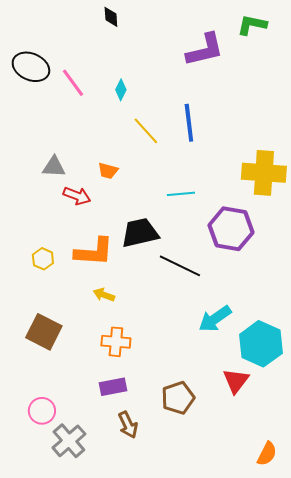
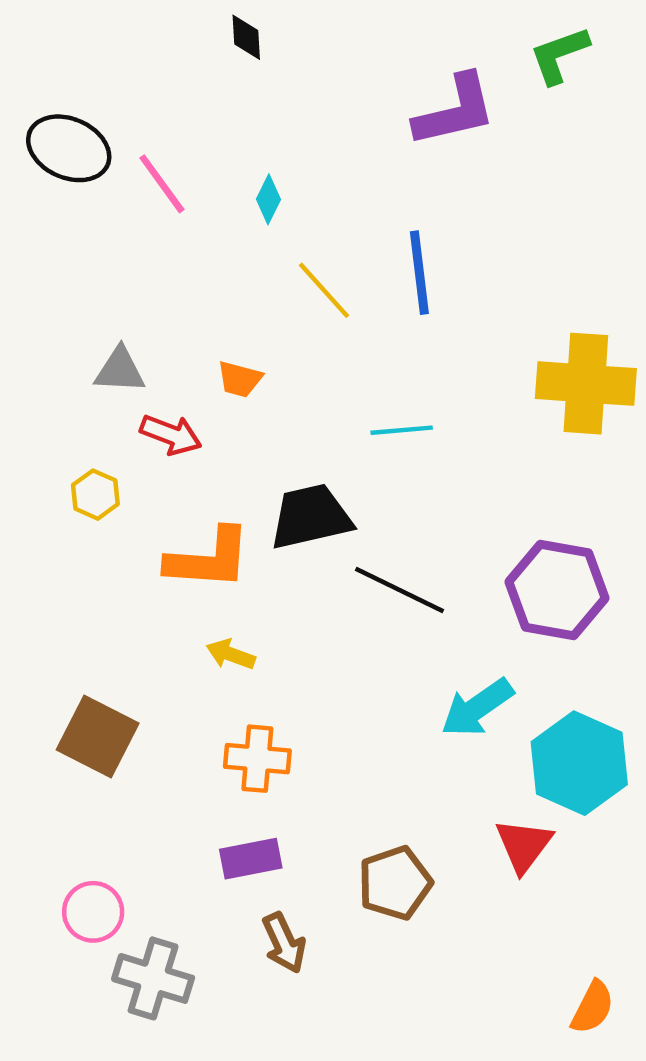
green L-shape: (252, 25) -> (559, 55), turned -32
purple hexagon: (231, 229) -> (557, 590), moved
yellow hexagon: (43, 259) -> (95, 495), moved
gray cross: (69, 441) -> (153, 978), turned -32

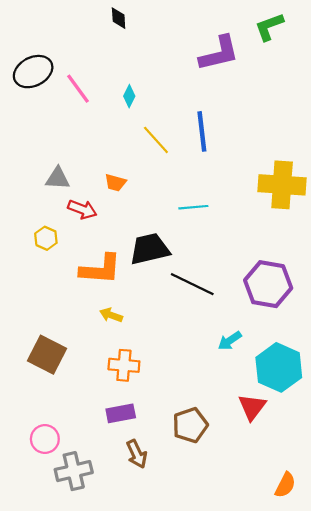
black ellipse: (69, 148) -> (33, 72), turned -51
cyan arrow: (477, 708) -> (230, 341), size x0.7
gray cross: (153, 978) -> (74, 471), turned -30

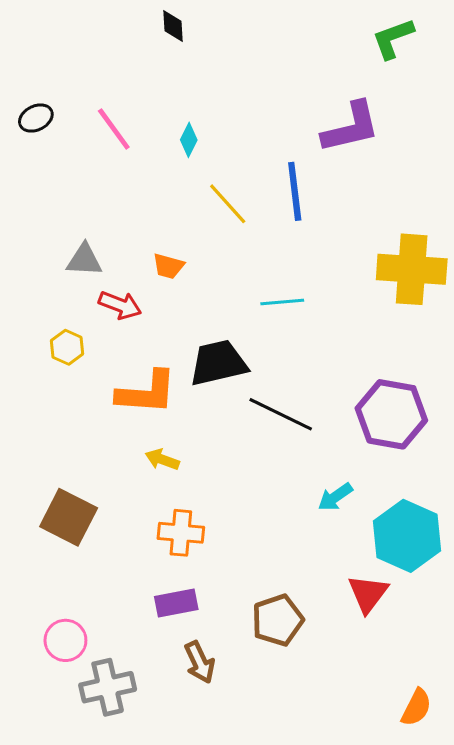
purple L-shape: (219, 53) -> (351, 127), moved
black ellipse: (33, 72) -> (36, 118), moved, size x0.6

